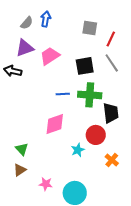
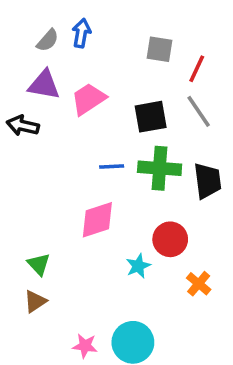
purple triangle: (25, 48) -> (44, 85), turned 30
black trapezoid: (111, 113) -> (208, 181), moved
pink star: (46, 184) -> (85, 346), moved

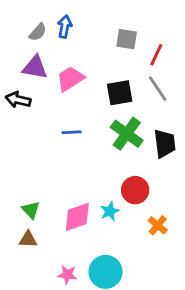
blue line: (112, 166) -> (72, 132), moved
green cross: (160, 168) -> (127, 134), turned 32
pink diamond: (97, 220) -> (77, 217), moved
brown triangle: (35, 301) -> (28, 239), turned 36

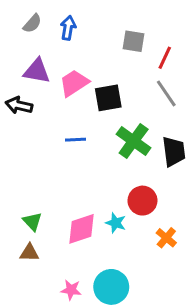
gray semicircle: (38, 32) -> (32, 23), moved
black square: (120, 93) -> (108, 98), moved
cyan star: (110, 211) -> (116, 223), turned -30

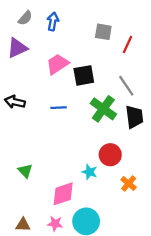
purple triangle: (37, 71) -> (17, 48), moved, turned -35
gray line: (166, 93) -> (126, 86), moved
black arrow: (19, 105) -> (15, 102), moved
pink diamond: (81, 229) -> (63, 194), moved
brown triangle: (29, 253) -> (23, 225), moved

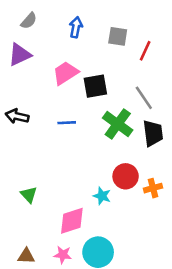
blue arrow: (53, 21) -> (76, 27), moved
orange cross: (129, 183) -> (153, 188), moved, turned 35

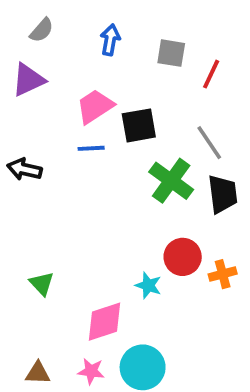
blue line: (67, 123) -> (91, 148), moved

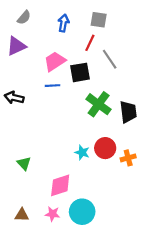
gray square: (171, 53) -> (99, 20), moved
red line: (211, 74) -> (90, 43), moved
gray line: (209, 143) -> (110, 59), moved
cyan star: (148, 285) -> (82, 152), moved

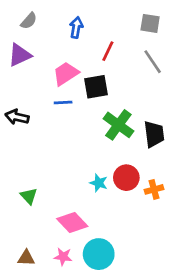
gray square: (99, 20) -> (150, 23), moved
gray line: (110, 59) -> (153, 62), moved
pink diamond: (60, 185) -> (72, 222), turned 65

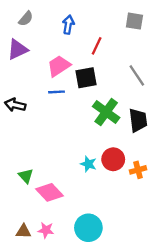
gray line: (153, 62) -> (137, 75), moved
pink diamond: (72, 222) -> (49, 192), moved
pink star: (63, 257) -> (46, 230), moved

